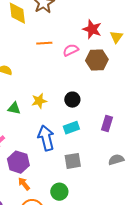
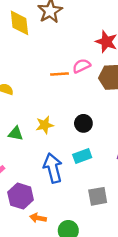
orange line: (44, 43) -> (60, 74), moved
gray square: (73, 161) -> (98, 196), moved
orange arrow: (24, 184) -> (38, 218), moved, turned -40

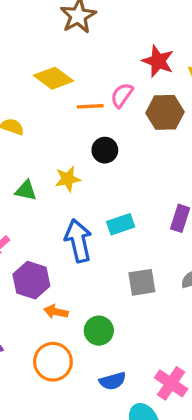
yellow diamond: (19, 23) -> (54, 78), moved, turned -48
pink semicircle: (81, 66) -> (122, 95), turned -30
black circle: (83, 123) -> (105, 150), moved

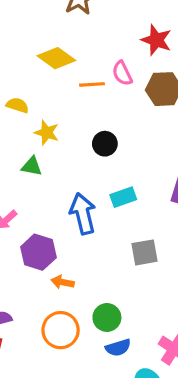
pink semicircle: (122, 95) -> (122, 73), turned -60
black circle: (105, 150) -> (105, 144), moved
yellow star: (68, 179) -> (47, 133), moved, turned 30
green circle: (99, 331) -> (107, 317), moved

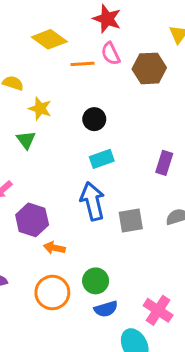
red star: (156, 40) -> (107, 19), moved
green triangle: (32, 166) -> (26, 140), turned 42
cyan rectangle: (123, 197) -> (102, 159), moved
blue arrow: (83, 214) -> (93, 201), moved

